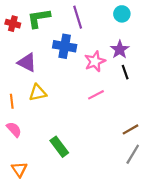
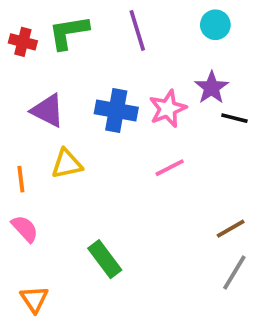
blue cross: (65, 46) -> (116, 110), moved
black line: (125, 72) -> (234, 118), moved, turned -56

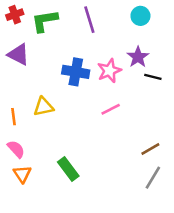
red cross: (23, 42) -> (15, 15), moved, turned -35
purple triangle: (48, 110) -> (18, 54), moved
orange triangle: (34, 299) -> (22, 174), moved

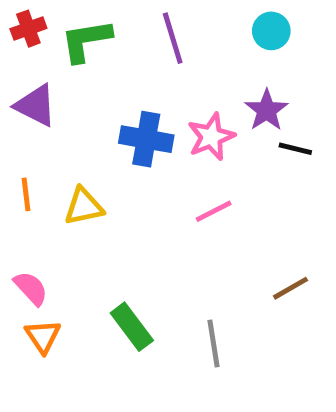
orange line: (14, 117) -> (26, 194), moved
gray line: (153, 178) -> (214, 344), moved, turned -40

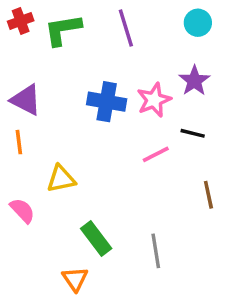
purple triangle: (36, 105) -> (26, 100), moved
black line: (295, 149) -> (193, 133), moved
yellow triangle: (84, 206) -> (61, 179), moved
brown line: (291, 288) -> (208, 195), moved, turned -72
orange triangle: (43, 336) -> (75, 279), moved

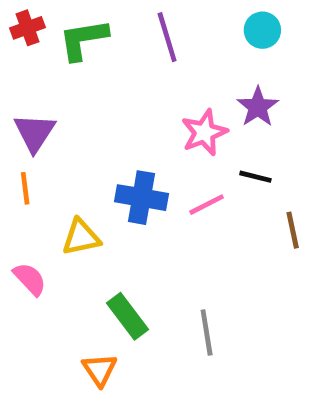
purple triangle: (26, 100) -> (34, 132), turned 36
blue cross: (107, 102) -> (141, 198), moved
brown line: (208, 195) -> (293, 230), moved

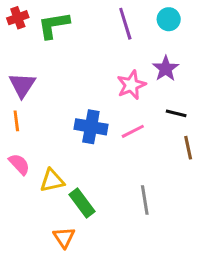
purple line: (167, 37) -> (125, 24), moved
black line: (255, 177) -> (176, 113), moved
yellow triangle: (81, 237) -> (52, 181), moved
pink semicircle: (30, 279) -> (19, 164), moved
gray line: (207, 333) -> (145, 200), moved

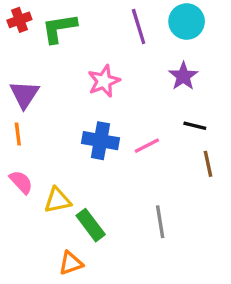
cyan circle: (169, 19) -> (187, 22), size x1.4
pink star: (131, 85) -> (104, 81), moved
orange triangle: (64, 237) -> (71, 263), turned 45

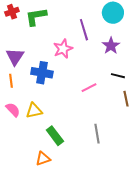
purple line: (139, 26) -> (84, 30), moved
blue cross: (101, 141) -> (42, 73), moved
yellow triangle: (57, 200) -> (34, 111), moved

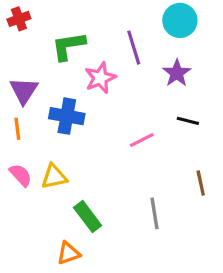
green L-shape: (36, 17) -> (68, 46), moved
brown line: (126, 99) -> (201, 183), moved

